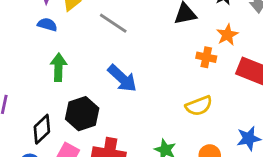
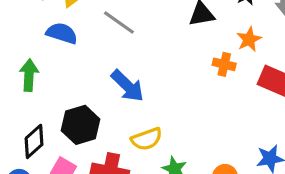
blue semicircle: (47, 25) -> (62, 33), moved, size x1.4
green arrow: (59, 67) -> (29, 75), moved
yellow semicircle: (199, 106) -> (147, 139), moved

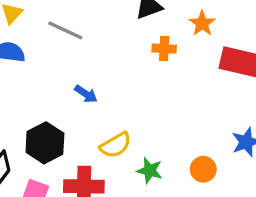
orange cross: (224, 64) -> (164, 49), moved
blue arrow: (127, 86) -> (86, 94), size x0.6

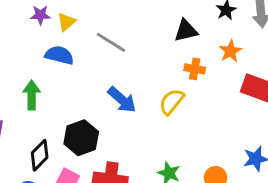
blue arrow: (86, 94) -> (122, 100), size x1.5
yellow semicircle: (116, 145) -> (172, 102), moved, turned 152

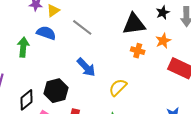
black triangle: (186, 31) -> (134, 24), size x1.4
green arrow: (32, 95) -> (23, 47), moved
yellow semicircle: (172, 102) -> (118, 87), moved

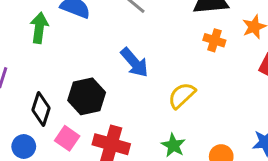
black diamond: (27, 100) -> (41, 109), turned -35

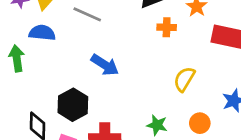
yellow semicircle: (182, 95) -> (184, 79), moved

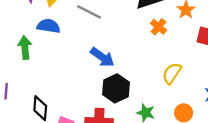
orange cross: (167, 27) -> (158, 27), turned 35
black hexagon: (73, 105) -> (116, 88), moved

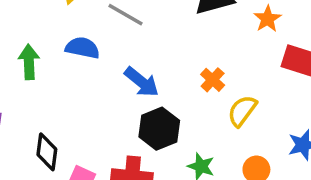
blue semicircle: (48, 26) -> (82, 48), moved
orange cross: (158, 27) -> (213, 80), moved

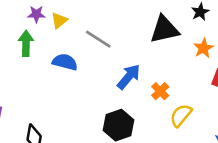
green arrow: (29, 62) -> (26, 43), moved
blue arrow: (142, 82) -> (129, 77), moved, turned -92

